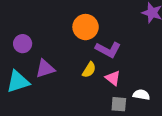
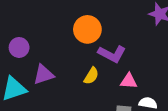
pink triangle: (113, 78) -> (129, 81), moved, turned -35

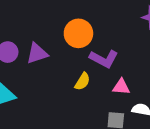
purple triangle: (44, 75) -> (37, 53), moved

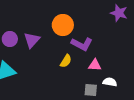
purple triangle: (37, 53) -> (32, 40), turned -30

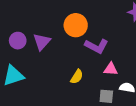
yellow semicircle: (66, 61) -> (77, 77), moved

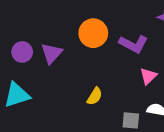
purple L-shape: (97, 46) -> (134, 44), moved
pink triangle: (111, 69) -> (148, 76), moved, turned -48

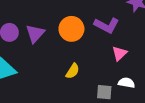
orange circle: (93, 33) -> (71, 29), moved

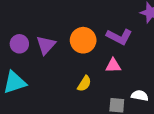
pink triangle: (119, 53) -> (113, 65), moved, turned 42

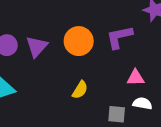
purple L-shape: (119, 37) -> (119, 37), turned 140
pink triangle: (113, 65) -> (136, 78), moved

